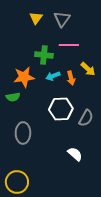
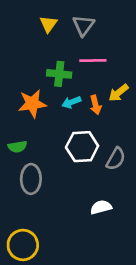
yellow arrow: (88, 69) -> (118, 93), turned 98
green semicircle: (13, 97) -> (17, 147), moved
white semicircle: (75, 154) -> (101, 207), turned -56

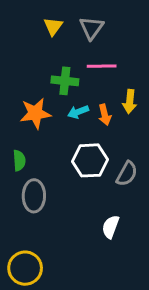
yellow arrow: (118, 93) -> (130, 102), turned -45
green semicircle: (17, 147) -> (19, 160), turned -84
white semicircle: (101, 207) -> (111, 227), turned -55

